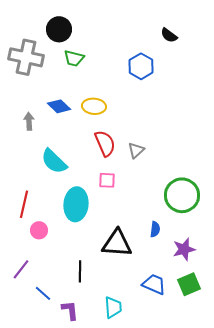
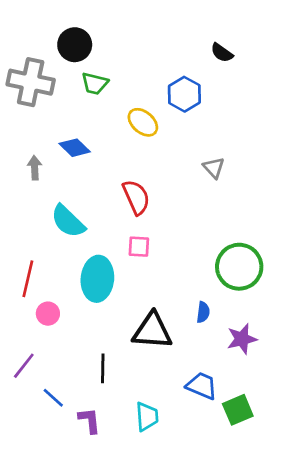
yellow ellipse: (94, 106) -> (143, 122), moved, turned 35
gray triangle: (136, 150) -> (214, 168), moved, turned -30
green square: (189, 284) -> (238, 410), moved

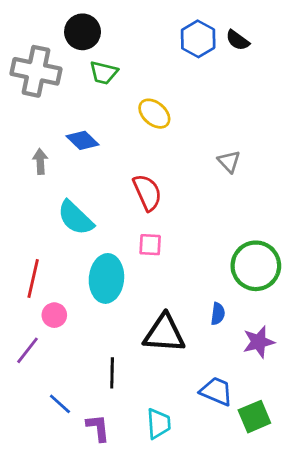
blue hexagon: (184, 94) -> (198, 39), moved
purple line: (24, 366) -> (28, 350), moved

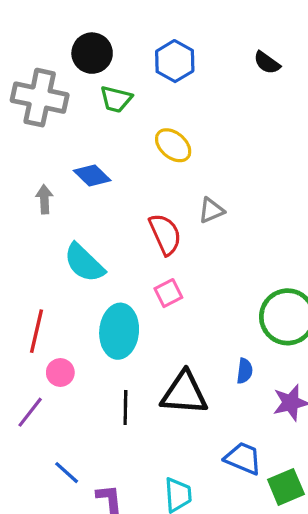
blue hexagon: (198, 39) -> (175, 61), moved
gray triangle: (229, 161) -> (211, 210), moved, turned 50
pink square: (150, 245) -> (168, 293), turned -30
black line: (112, 373) -> (125, 407), moved

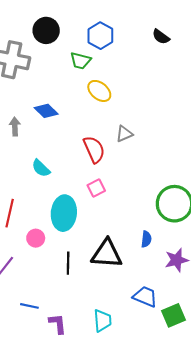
green trapezoid: (116, 99) -> (81, 61), moved
cyan semicircle: (84, 263) -> (41, 168), size x0.7
pink circle: (60, 372) -> (36, 238), moved
blue line: (67, 473) -> (29, 306), turned -30

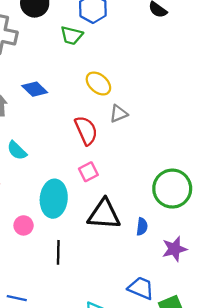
yellow ellipse: (99, 91) -> (98, 83), moved
cyan semicircle: (41, 168) -> (17, 151), moved
black triangle: (107, 254) -> (104, 214), moved

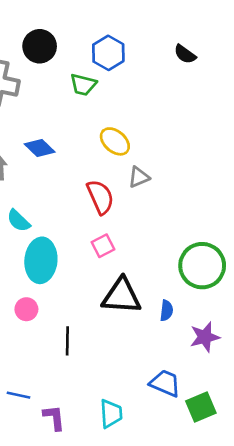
cyan ellipse: (54, 199) -> (41, 260), moved

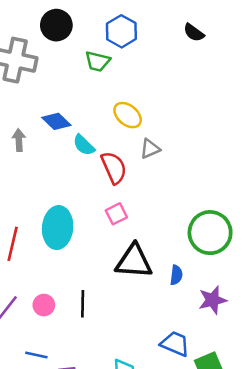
cyan semicircle: (18, 221) -> (84, 145), moved
pink circle: (26, 309) -> (44, 305), moved

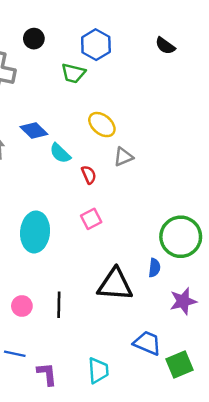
black circle: (56, 25) -> (34, 39), size x0.7
red semicircle: (114, 168) -> (89, 175), size x0.6
black triangle: (134, 261) -> (115, 285), moved
blue semicircle: (176, 275) -> (154, 268), moved

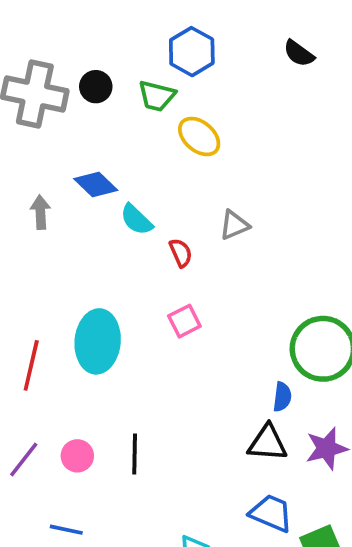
black circle: (34, 39) -> (96, 87), moved
yellow ellipse: (102, 125) -> (199, 136), moved
black triangle: (115, 285) -> (267, 443), moved, size x0.7

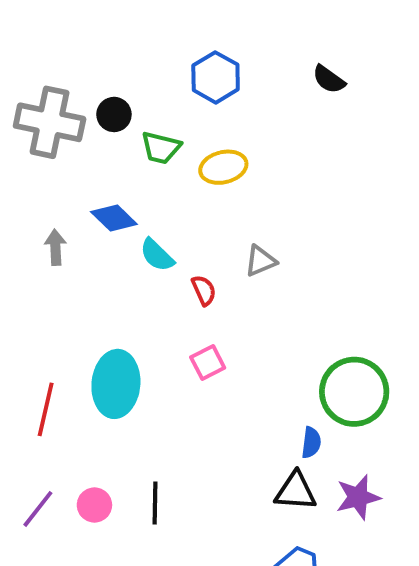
green trapezoid: (157, 96) -> (161, 148), moved
yellow ellipse: (199, 136) -> (223, 167), turned -54

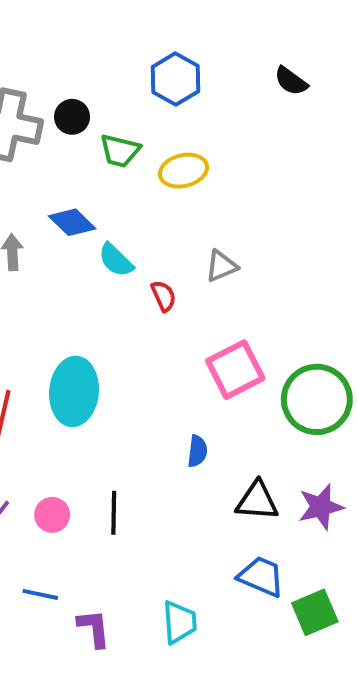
pink square: (208, 362) -> (235, 370), moved, size x1.6
blue semicircle: (311, 443) -> (197, 451), moved

